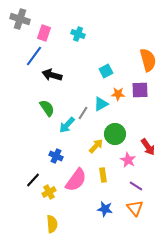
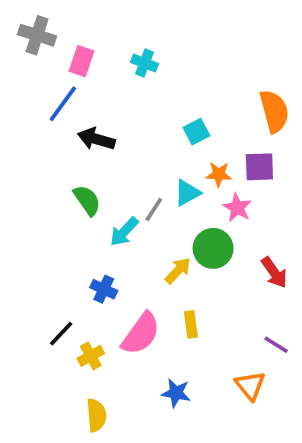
pink star: (128, 160) -> (237, 208), moved
purple line: (136, 186) -> (276, 345), moved
blue star: (105, 209) -> (176, 393), moved

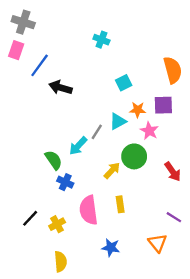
pink rectangle: (81, 61) -> (16, 50), moved
cyan cross: (145, 63) -> (101, 40), moved
green semicircle: (87, 200) -> (54, 160), moved
black line: (61, 334) -> (30, 218), moved
pink semicircle: (141, 334) -> (89, 210), turned 136

